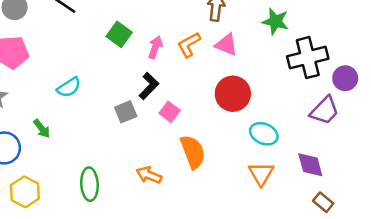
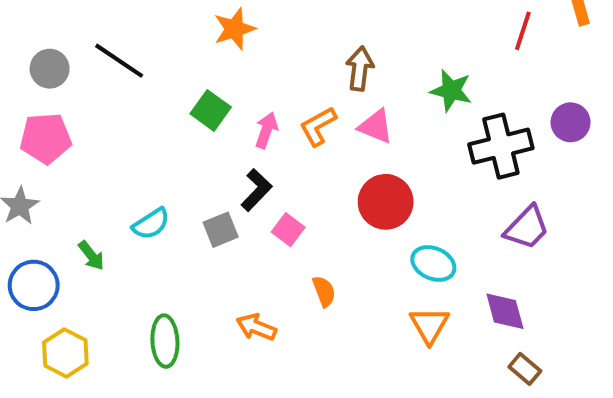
purple circle: (345, 78) -> (571, 122), moved
cyan semicircle: (69, 87) -> (151, 224), moved
orange semicircle: (193, 152) -> (324, 291), size x0.6

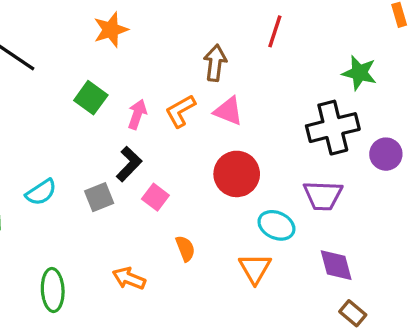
red line: (523, 31) -> (275, 31), moved
green star: (451, 91) -> (359, 73), moved
purple circle: (571, 122) -> (386, 154), moved
purple trapezoid: (527, 228) -> (323, 196), moved, turned 48
orange triangle: (429, 325) -> (255, 268), moved

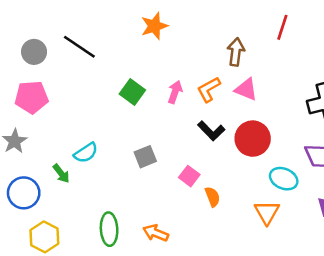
green square: (91, 98) -> (132, 92), moved
black L-shape: (129, 164) -> (211, 131), moved, turned 92
cyan semicircle: (41, 192) -> (86, 153), moved
pink square: (155, 197) -> (189, 176), moved
orange arrow: (129, 278) -> (156, 233), moved

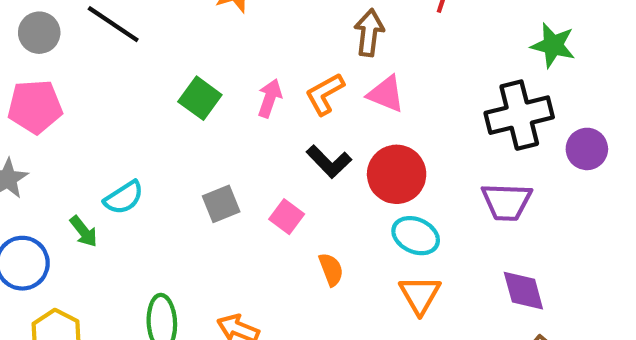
pink square: (189, 176) -> (287, 217), moved
cyan ellipse: (284, 179) -> (416, 236), moved

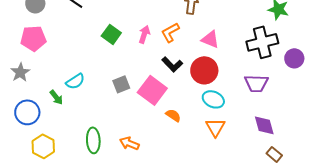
pink triangle: (386, 94) -> (210, 39), moved
pink square: (287, 217) -> (152, 90), size x1.8
orange semicircle: (331, 269) -> (173, 115), turned -35

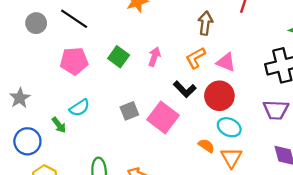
orange L-shape: (170, 32) -> (196, 58), moved
pink pentagon: (33, 38) -> (74, 61), moved
orange semicircle: (173, 115) -> (206, 146), moved

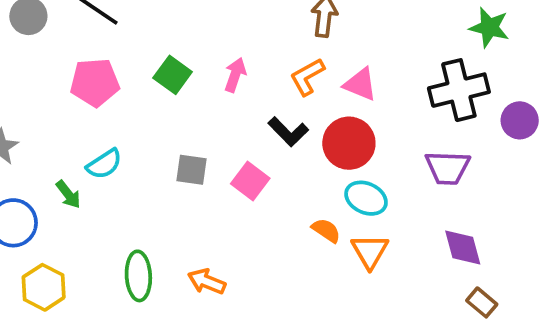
gray square: (129, 111) -> (192, 170), turned 30
pink square: (163, 117) -> (250, 181), size x0.7

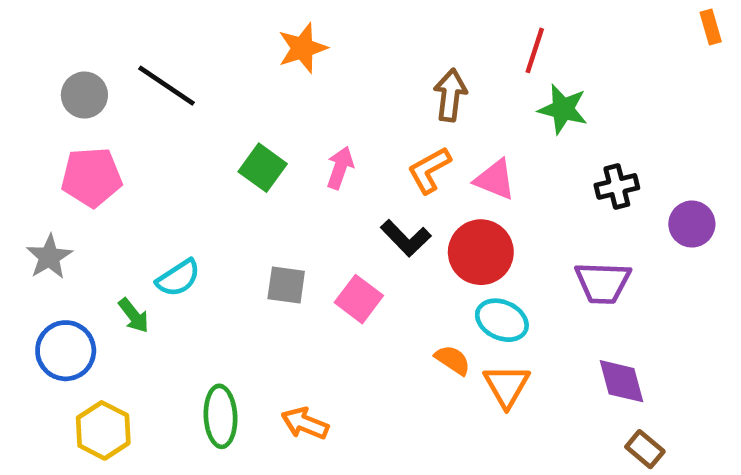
green star: (489, 27) -> (563, 109), moved
pink pentagon: (95, 82) -> (91, 177), moved
black cross: (459, 90) -> (617, 186), size x0.6

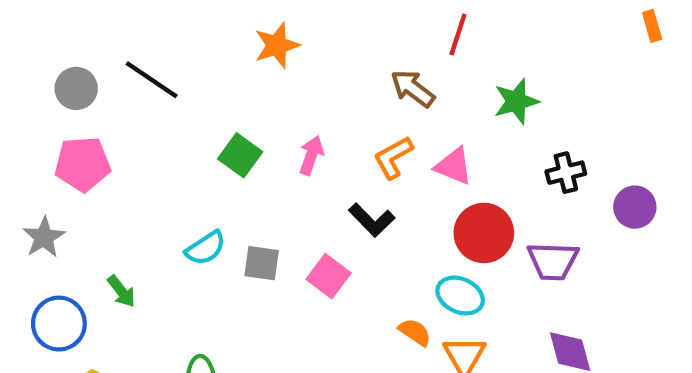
red line: (535, 50) -> (458, 35), moved
brown arrow: (450, 95) -> (413, 88), turned -60
green star: (563, 109) -> (516, 101), turned -30
red circle: (481, 252) -> (484, 233), moved
cyan semicircle: (178, 278) -> (206, 248), moved

